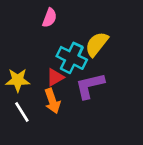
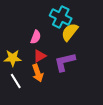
pink semicircle: (50, 18) -> (36, 37), moved
cyan cross: (72, 58) -> (61, 17), moved

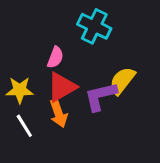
yellow semicircle: (70, 32) -> (122, 81), moved
red triangle: (40, 56) -> (62, 87), size x1.5

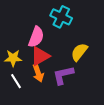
pink semicircle: (55, 57) -> (36, 37), size x1.5
purple L-shape: (100, 96) -> (63, 75), moved

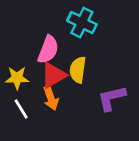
yellow semicircle: (79, 52) -> (78, 70), moved, turned -30
purple L-shape: (63, 75) -> (112, 98), moved

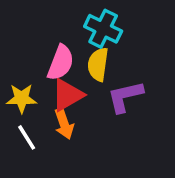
yellow semicircle: (78, 70) -> (98, 64), moved
purple L-shape: (112, 98) -> (125, 97), moved

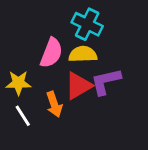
yellow semicircle: (98, 64) -> (83, 54), turned 80
red triangle: (67, 95) -> (79, 86), moved

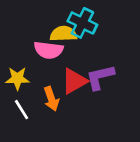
pink semicircle: (51, 53) -> (49, 50), turned 76
yellow semicircle: (83, 54) -> (63, 34), moved

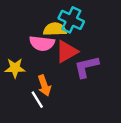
red triangle: (74, 81) -> (67, 52), moved
white line: (21, 110) -> (37, 100), moved

